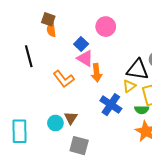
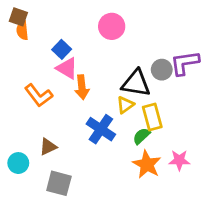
pink circle: (106, 27) -> (112, 26), moved
green semicircle: (142, 110) -> (141, 136), turned 136
brown triangle: (71, 118) -> (48, 147), turned 32
cyan circle: (55, 123) -> (18, 163), moved

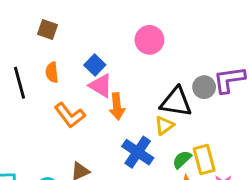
orange semicircle: (22, 30) -> (52, 72), moved
yellow rectangle: (152, 117) -> (204, 160), moved

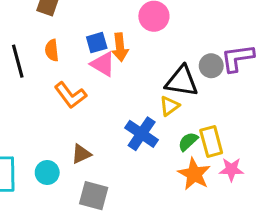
blue square: (95, 65) -> (97, 43), turned 30
orange arrow: (117, 106) -> (120, 47), moved

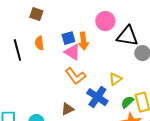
black triangle: (182, 81) -> (127, 36), moved
orange L-shape: (70, 95) -> (75, 76), moved
brown triangle: (81, 154) -> (67, 109), moved

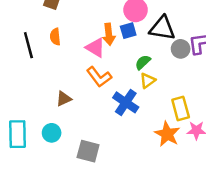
blue square: (68, 38) -> (128, 31), moved
green semicircle: (127, 102) -> (143, 62), moved
brown triangle: (67, 109) -> (64, 99), moved

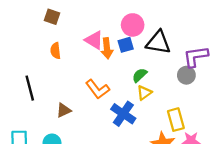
black line: (28, 45) -> (30, 88), moved
pink triangle: (95, 48) -> (94, 40), moved
gray circle: (181, 49) -> (186, 75), moved

